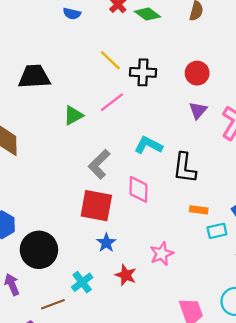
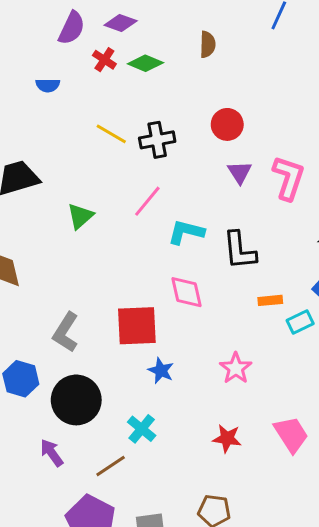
pink line: (112, 102) -> (147, 201), moved
gray L-shape: (99, 164) -> (66, 332), moved
red star: (126, 275) -> (227, 438), moved

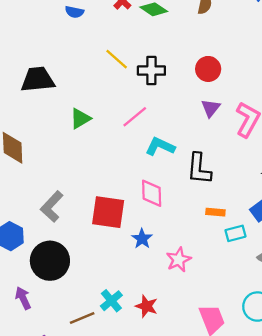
blue star: (161, 371) -> (142, 239), moved
cyan cross: (142, 429) -> (111, 301), moved
red star: (227, 438) -> (146, 306), moved
brown line: (111, 466) -> (82, 318), moved

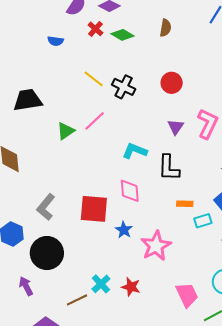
black cross: (151, 71) -> (124, 87), turned 30
purple triangle: (211, 108) -> (176, 127), moved
pink line: (135, 117) -> (95, 121), moved
pink star: (179, 260) -> (156, 246), size x1.4

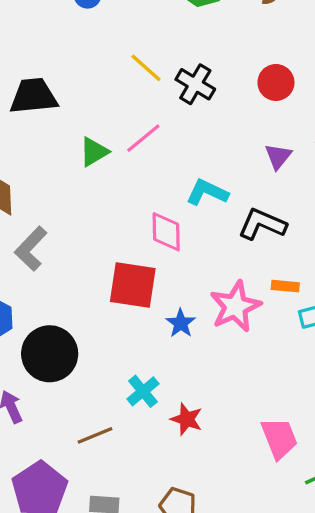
black L-shape: (169, 168) -> (262, 224), turned 108
pink diamond: (130, 191) -> (166, 232), moved
gray L-shape: (46, 207) -> (31, 249), moved
pink star: (156, 246) -> (235, 306), moved
cyan cross: (101, 284) -> (143, 391), moved

